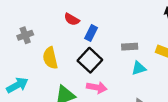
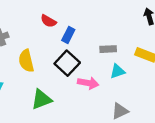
pink arrow: (97, 87) -> (88, 83), moved

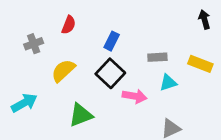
red semicircle: (48, 21) -> (69, 25), moved, turned -98
yellow semicircle: (26, 61) -> (63, 71), turned 60

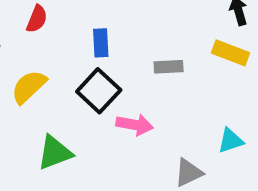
blue rectangle: (112, 41) -> (101, 43), turned -30
yellow rectangle: (200, 64) -> (230, 53), moved
cyan triangle: (168, 83) -> (230, 141), moved

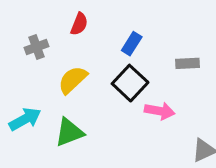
blue rectangle: (101, 43) -> (132, 44), turned 35
green triangle: (55, 153) -> (69, 132), moved

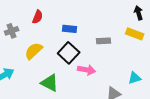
blue rectangle: (132, 44) -> (70, 29), turned 64
green triangle: (69, 132) -> (50, 83), moved, turned 48

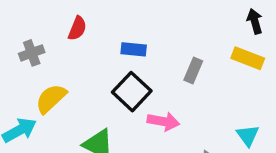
gray rectangle: (104, 41) -> (193, 70), turned -64
yellow semicircle: (34, 51) -> (51, 99), moved
cyan triangle: (135, 78) -> (248, 135), turned -48

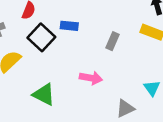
black square: (132, 92) -> (41, 37), moved

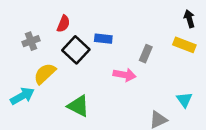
pink arrow: (91, 78) -> (125, 75), moved

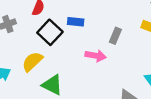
yellow semicircle: (45, 74) -> (32, 62), moved

